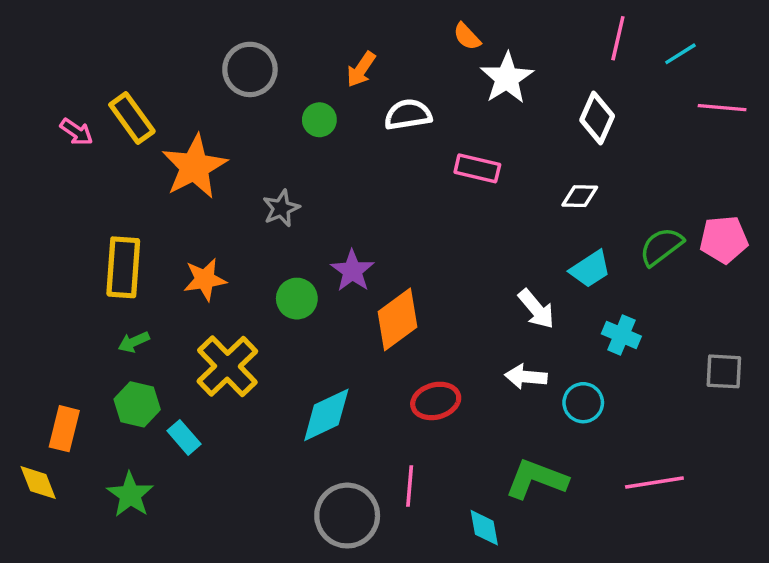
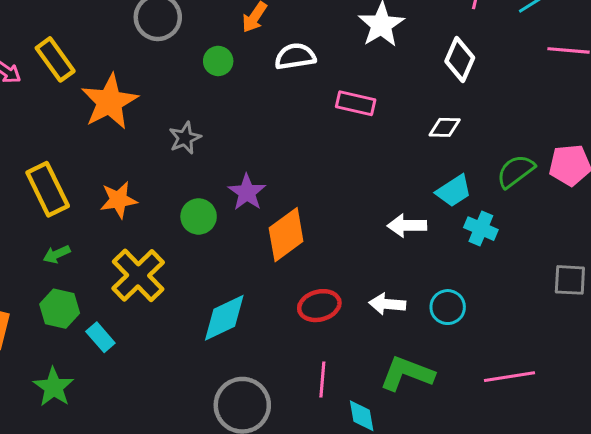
yellow rectangle: (123, 267) -> (48, 189), turned -30
white arrow: (536, 309) -> (407, 226), turned 129
cyan cross: (621, 335) -> (481, 229), moved
white arrow: (526, 377) -> (387, 304), moved
pink line: (410, 486) -> (322, 380), moved

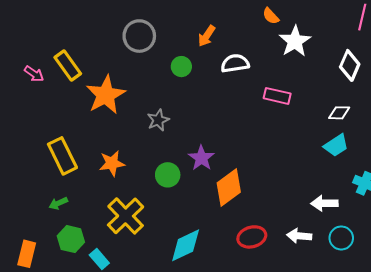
cyan trapezoid: (454, 191) -> (336, 145), moved
white arrow: (407, 226) -> (324, 203), moved
green arrow: (57, 254) -> (58, 203), moved

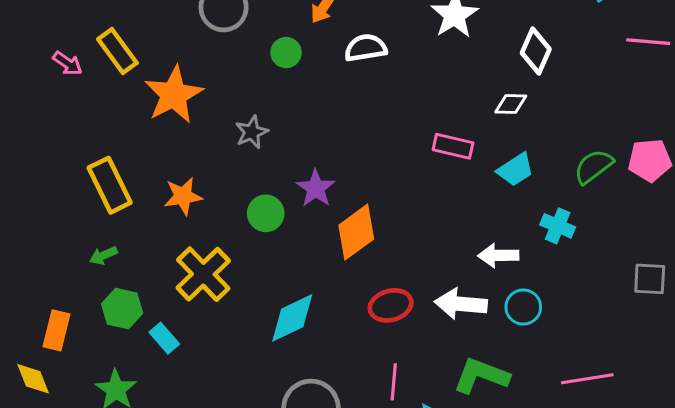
pink rectangle: (277, 96) -> (453, 146), moved
white diamond: (339, 113) -> (511, 104), moved
white arrow: (299, 236) -> (461, 304), size x1.4

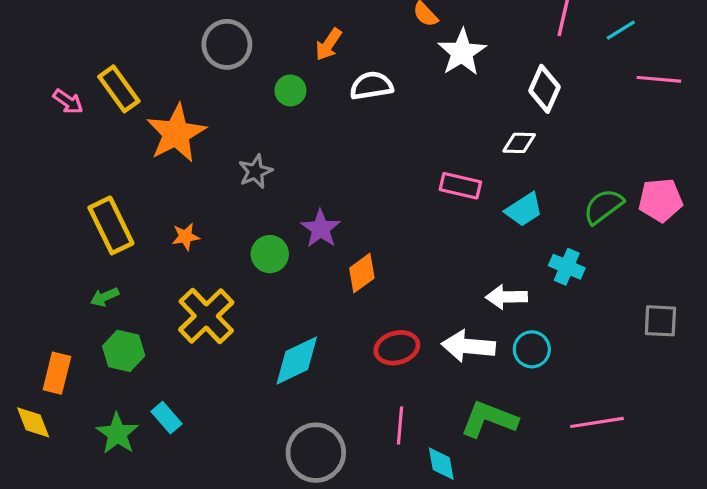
orange star: (183, 196) -> (186, 237), size x0.7
orange diamond: (356, 232) -> (362, 273), size x0.7
cyan rectangle: (164, 338) -> (167, 418), moved

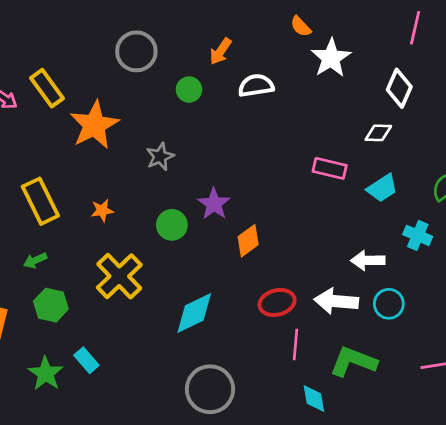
pink line: (400, 426) -> (295, 345), moved

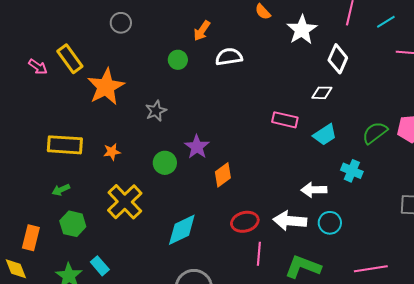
gray circle: (136, 51) -> (121, 23), moved, size x0.7
white star: (331, 58) -> (302, 30), moved
yellow rectangle: (40, 201) -> (65, 145), turned -60

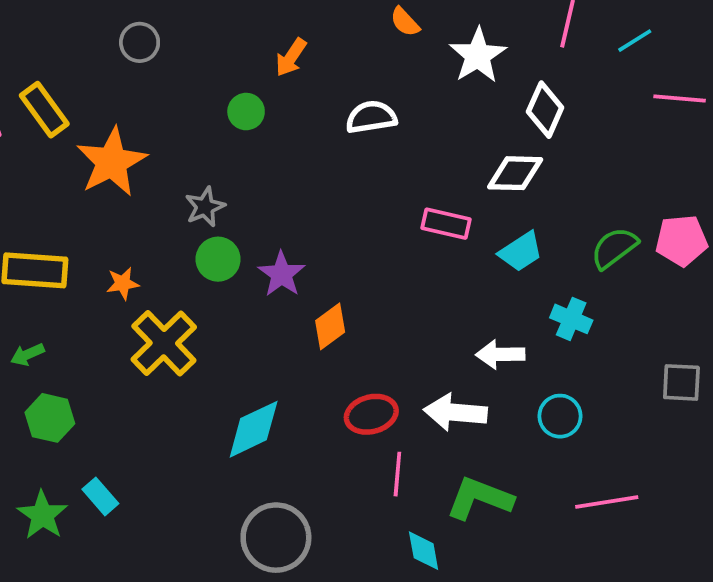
white semicircle: (229, 57) -> (371, 117), moved
white diamond: (322, 93) -> (515, 173), size x1.4
green circle: (165, 163) -> (218, 259), moved
yellow cross: (125, 202) -> (164, 343), moved
cyan circle: (330, 223) -> (560, 416), moved

